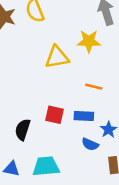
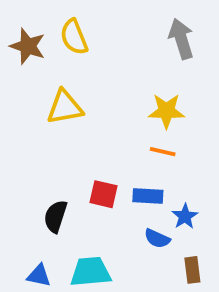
yellow star: (89, 41) -> (166, 111), moved
yellow triangle: (57, 57) -> (65, 107), moved

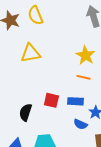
yellow star: (166, 111) -> (85, 55), turned 30

